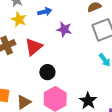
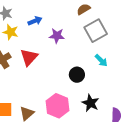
black circle: (47, 72) -> (77, 75), moved

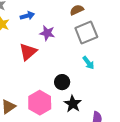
red triangle: (29, 57) -> (28, 52), moved
black circle: (77, 75) -> (62, 82), moved

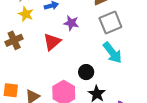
cyan arrow: (88, 63) -> (112, 53), size x1.6

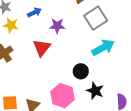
cyan arrow: (112, 53) -> (103, 47), turned -70

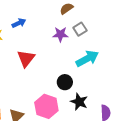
gray square: (96, 18) -> (80, 29), size x0.6
purple star: (57, 26) -> (60, 34), moved

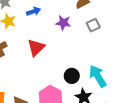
purple star: (60, 34) -> (63, 23), moved
cyan arrow: (87, 58) -> (98, 76), moved, turned -100

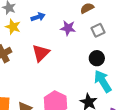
black circle: (72, 76) -> (97, 58), moved

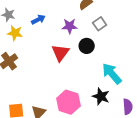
red triangle: (41, 53) -> (60, 53), moved
black circle: (97, 58) -> (87, 46), moved

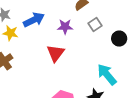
blue arrow: (38, 20) -> (34, 20), size x1.5
black circle: (87, 46) -> (119, 39), moved

